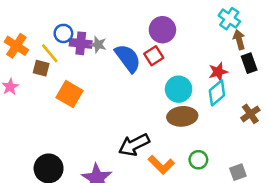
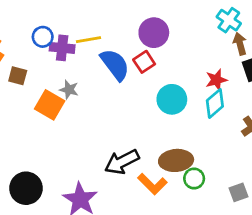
gray star: (98, 45) -> (69, 90), moved
yellow line: (50, 53) -> (89, 40), moved, turned -60
brown ellipse: (182, 116) -> (176, 160), moved

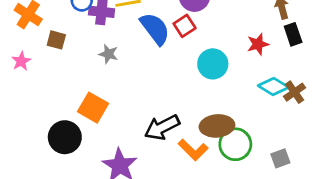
cyan diamond: (215, 103) -> (273, 86), moved, turned 72
orange square: (50, 105) -> (93, 108), moved
green circle: (194, 178) -> (235, 144), size x1.5
black circle: (26, 188) -> (65, 137), moved

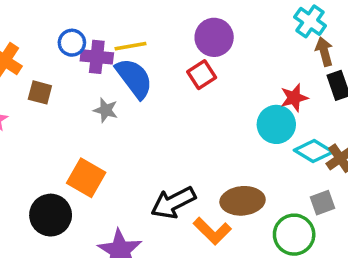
blue semicircle: (155, 29) -> (134, 78), moved
cyan circle: (213, 64) -> (276, 124), moved
green circle: (235, 144) -> (294, 235), moved
gray square: (280, 158) -> (322, 203), moved

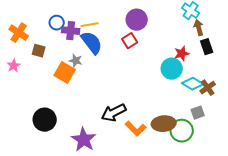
orange square: (86, 178) -> (65, 73), moved
brown ellipse: (243, 201) -> (164, 124), moved

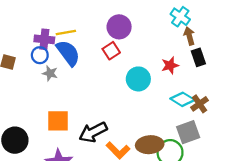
blue circle: (57, 23) -> (40, 55), moved
cyan circle: (172, 69) -> (138, 79), moved
orange square: (65, 73) -> (58, 121), moved, turned -30
gray square: (198, 113) -> (188, 132), size x1.5

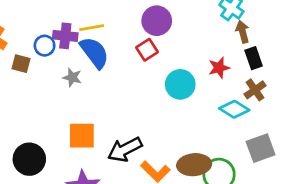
blue circle: (40, 55) -> (45, 46), moved
brown cross: (199, 104) -> (255, 90), moved
gray square: (188, 132) -> (261, 148), moved

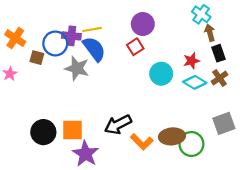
blue circle: (45, 46) -> (55, 43), size x1.5
gray star: (72, 77) -> (77, 68), size x1.6
cyan diamond: (234, 109) -> (195, 82), moved
orange square: (82, 136) -> (73, 130), moved

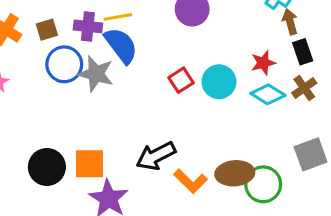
blue circle: (55, 43) -> (64, 64), moved
red square: (135, 47) -> (181, 80), moved
brown square: (37, 58) -> (47, 30), moved, turned -32

